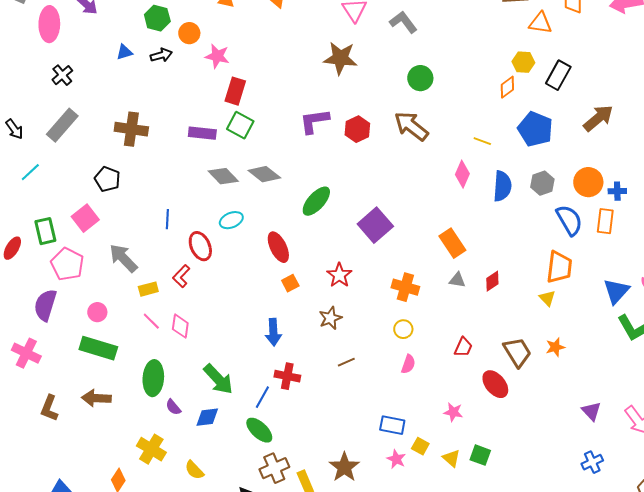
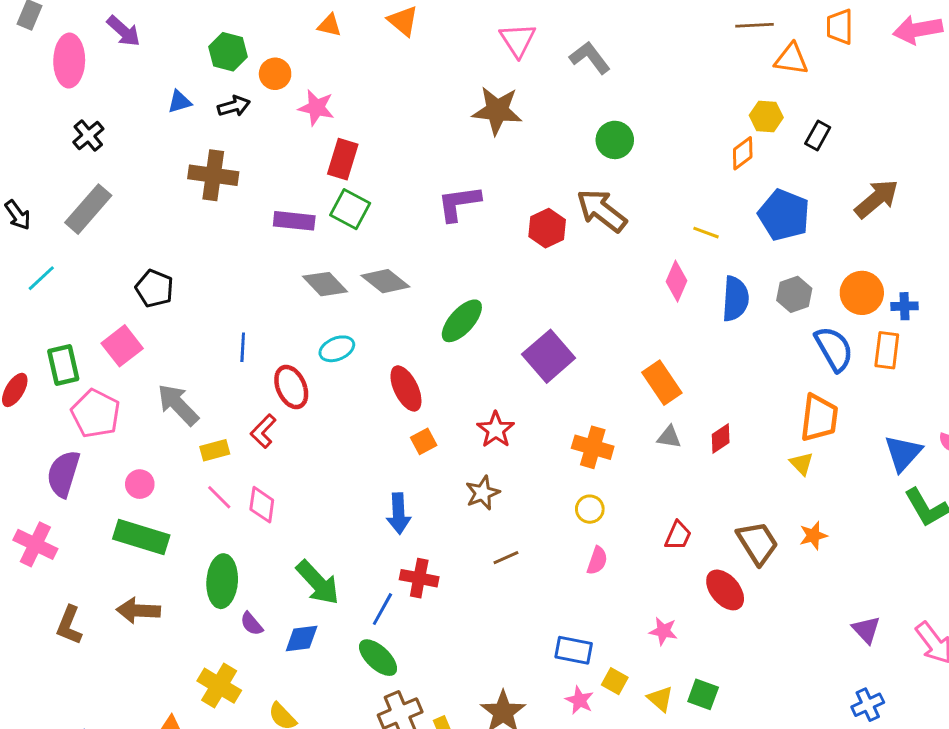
black rectangle: (558, 75) -> (818, 136), size x0.7
brown cross: (131, 129) -> (213, 175), moved
red hexagon: (357, 129) -> (547, 228), moved

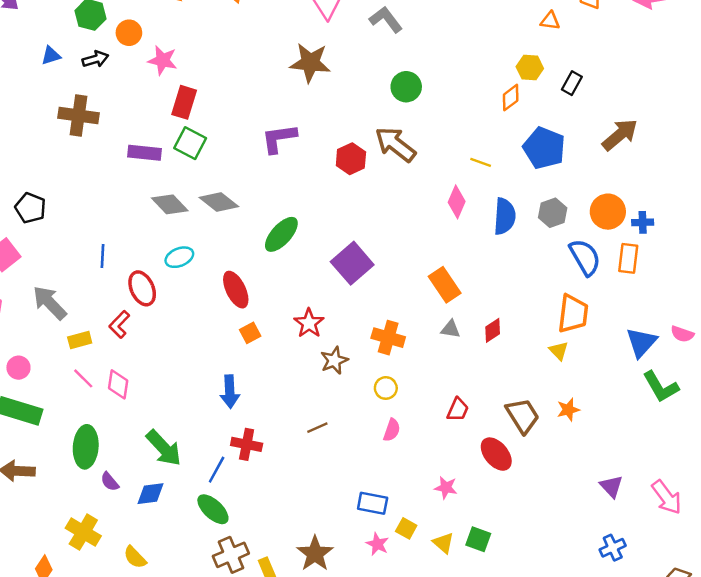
orange triangle: (791, 59) -> (550, 21), size x0.7
brown star: (482, 493) -> (334, 360), moved

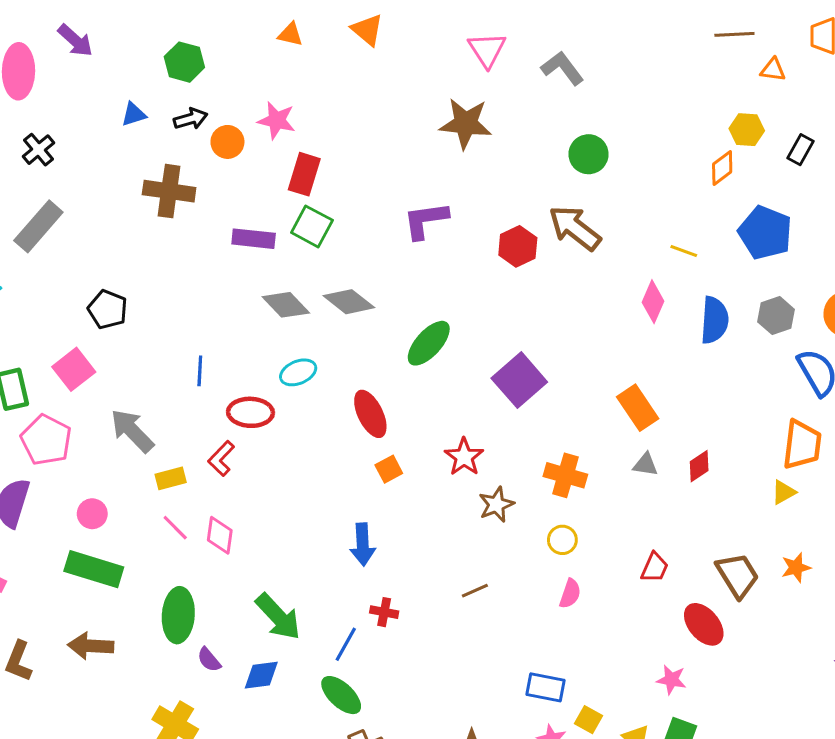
orange circle: (129, 33) -> (227, 142), moved
red ellipse: (142, 288) -> (250, 412), turned -64
yellow triangle: (559, 351) -> (784, 492), turned 45
red cross: (247, 444) -> (384, 612), size x0.7
pink star: (446, 488) -> (671, 680), moved

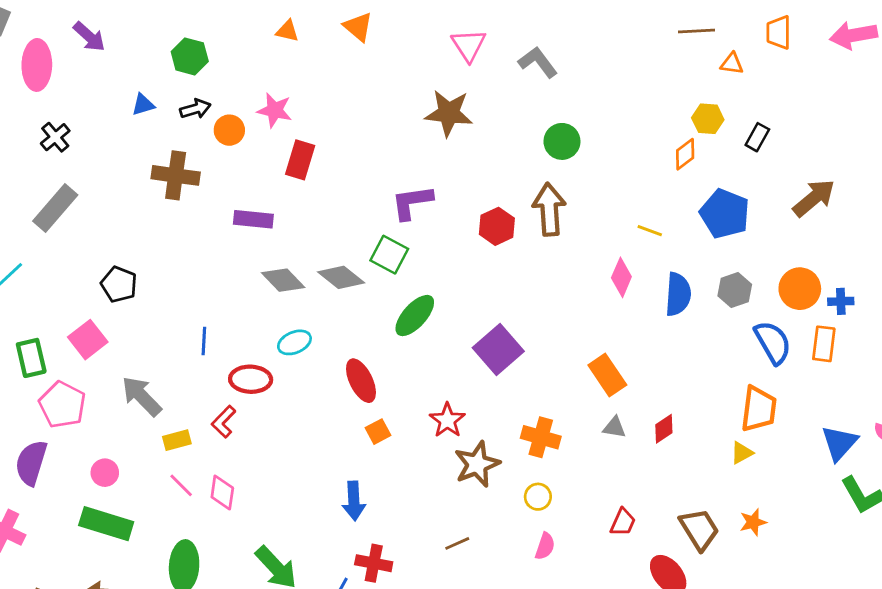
green square: (312, 226) -> (389, 255), moved
brown arrow: (575, 228) -> (549, 209), turned 48
brown star: (496, 505) -> (477, 464), size x1.4
red cross: (384, 612) -> (374, 563), size x1.4

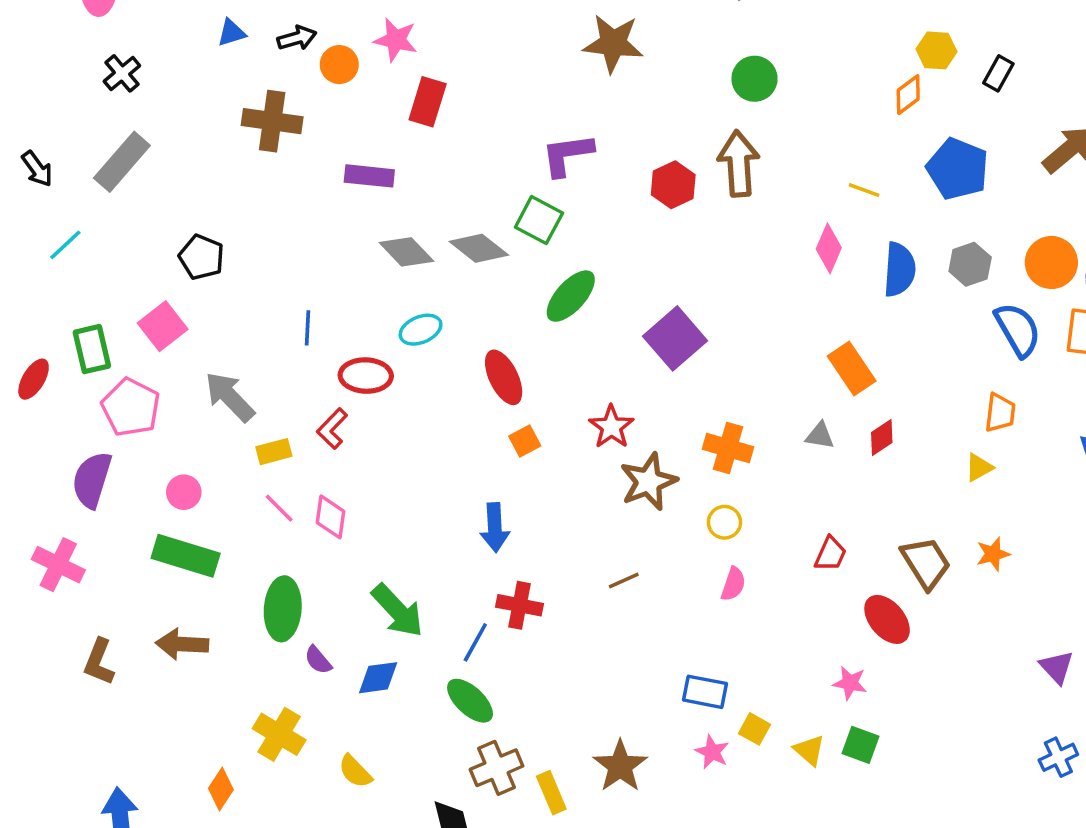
orange rectangle: (607, 375) -> (852, 368), moved
orange trapezoid: (759, 409) -> (1000, 413), size x0.7

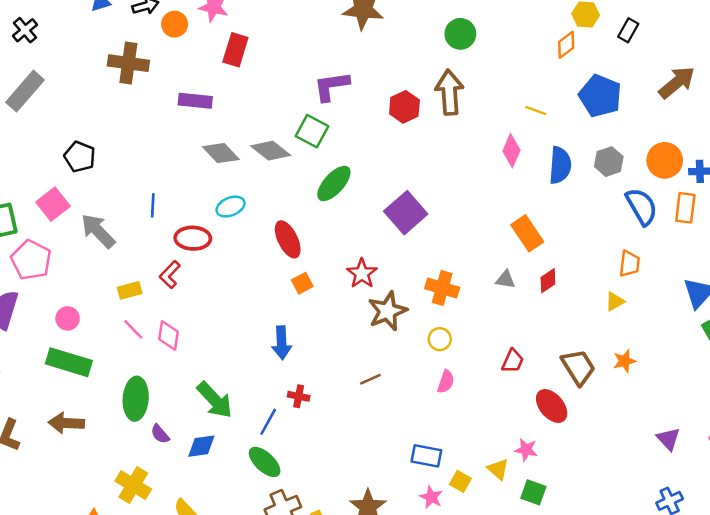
gray arrow: (230, 397) -> (98, 231), moved
red cross: (519, 605) -> (299, 396), size x0.7
yellow triangle: (809, 750) -> (498, 469), moved

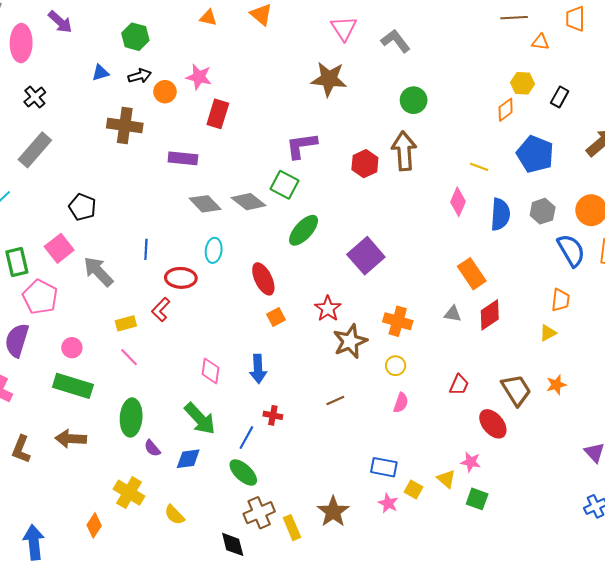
cyan ellipse: (231, 207) -> (214, 250), turned -60
red diamond: (548, 281) -> (490, 315), size x1.4
pink diamond: (169, 335) -> (210, 371), moved

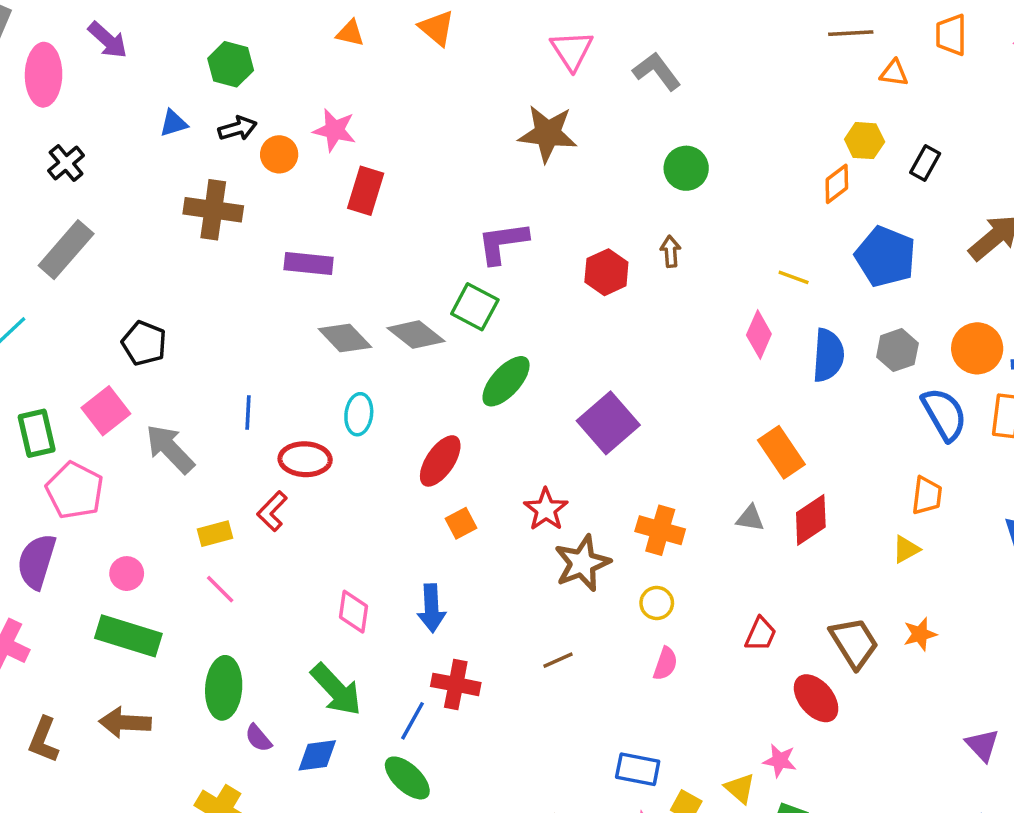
brown arrow: (404, 151) -> (671, 251), size x0.5
red ellipse: (263, 279) -> (440, 461), turned 60
red cross: (273, 415) -> (456, 684), size x1.5

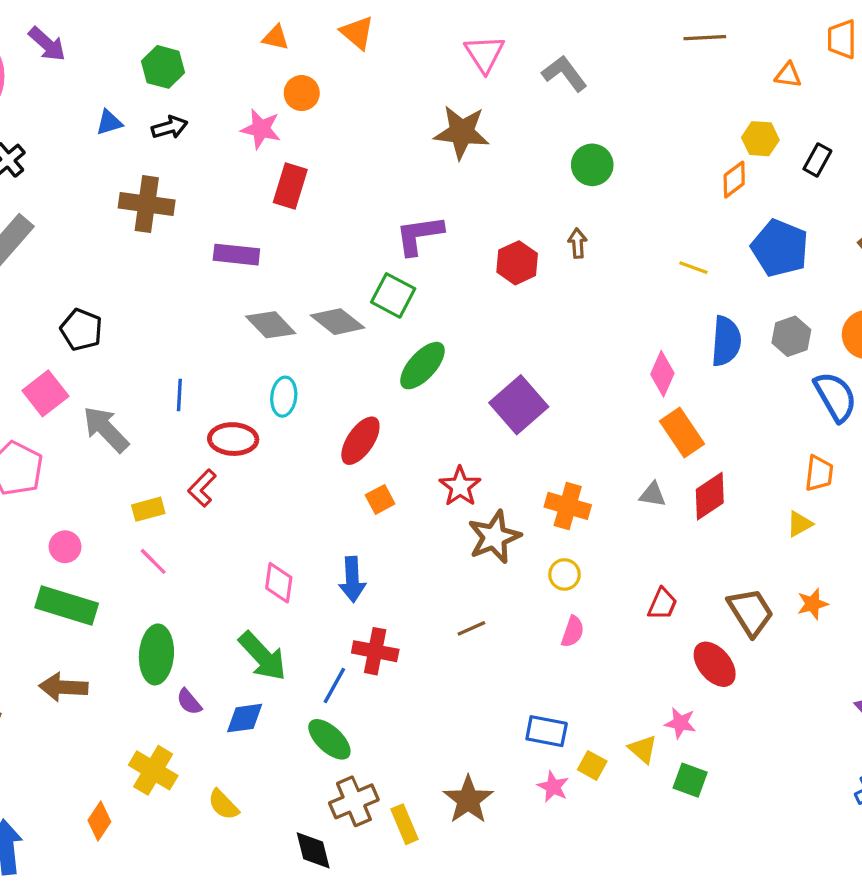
brown line: (851, 33) -> (705, 38), moved
orange circle: (279, 154) -> (302, 93), moved
pink diamond: (759, 335) -> (662, 374), moved

